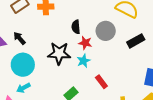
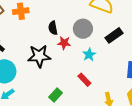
cyan star: (83, 61) -> (89, 55), moved

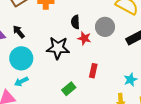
cyan star: (89, 55) -> (130, 80), moved
red rectangle: (84, 80) -> (93, 71), moved, turned 48

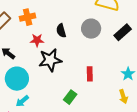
red star: (84, 38) -> (37, 40), moved

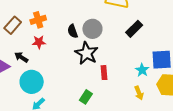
gray circle: (91, 29) -> (92, 29), moved
red star: (37, 40) -> (39, 42), moved
black star: (50, 60) -> (87, 53), moved, turned -30

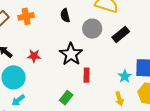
gray circle: (92, 29) -> (92, 29), moved
black semicircle: (73, 31) -> (65, 15), moved
red star: (39, 42) -> (34, 56), moved

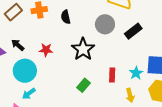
black semicircle: (65, 15) -> (66, 17), moved
red rectangle: (87, 75) -> (112, 75), moved
green rectangle: (66, 98) -> (84, 85), moved

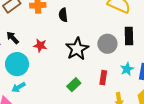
gray circle: (105, 24) -> (107, 44), moved
black rectangle: (133, 31) -> (129, 36), turned -60
cyan star: (136, 73) -> (127, 69), moved

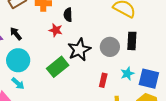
red star: (40, 46) -> (56, 30), moved
green rectangle: (74, 85) -> (58, 67), moved, size x1.5
cyan arrow: (19, 87) -> (18, 83), turned -112

